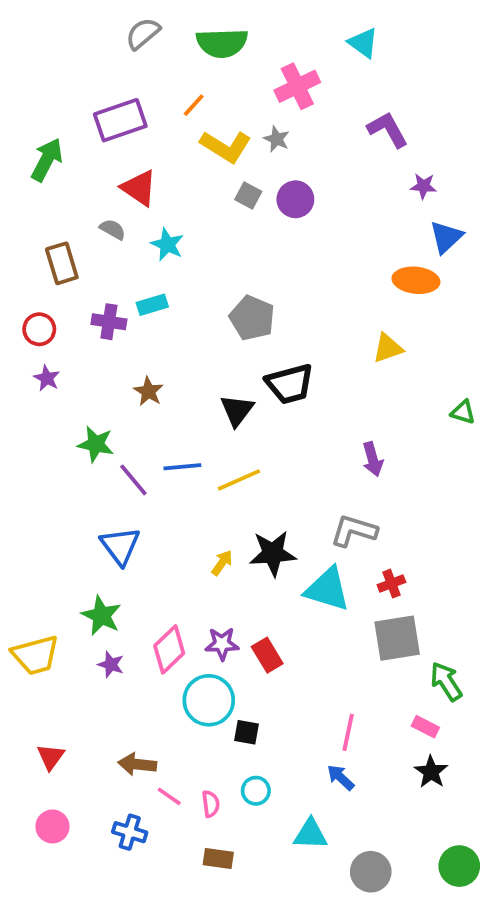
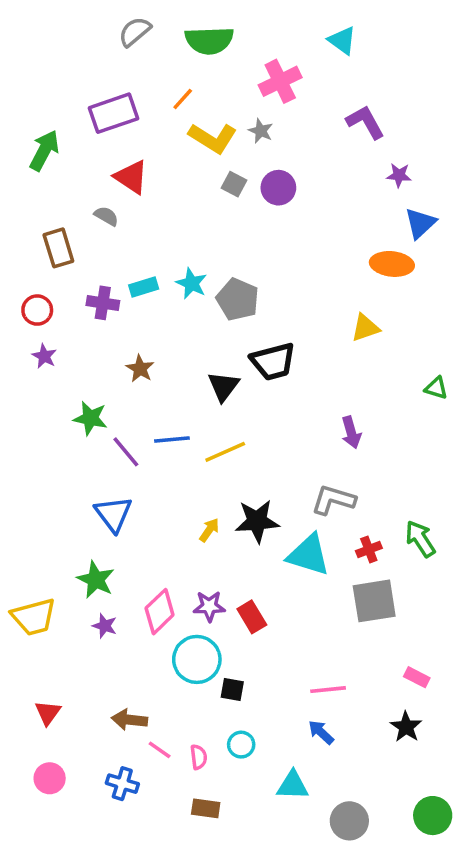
cyan star: (167, 244) -> (191, 283), moved
green arrow: (446, 681) -> (420, 539), moved
pink rectangle: (425, 727) -> (417, 677), moved
pink line: (348, 732) -> (328, 690), turned 72

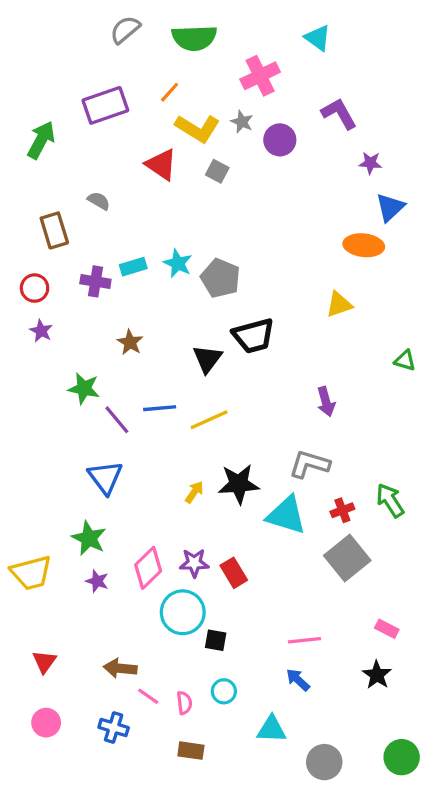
red triangle: (131, 177) -> (161, 165), moved
purple circle: (278, 188) -> (280, 140), moved
gray square: (374, 601) -> (347, 558), turned -30

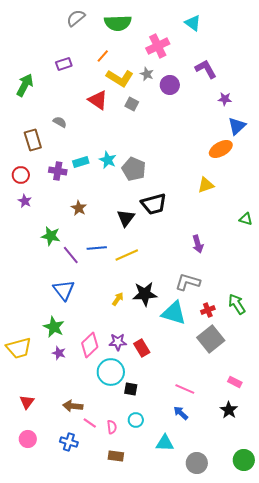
purple rectangle: (105, 105) -> (64, 64), size x0.6
orange ellipse: (364, 245) -> (221, 149), turned -35
pink line: (305, 640) -> (185, 389), turned 30

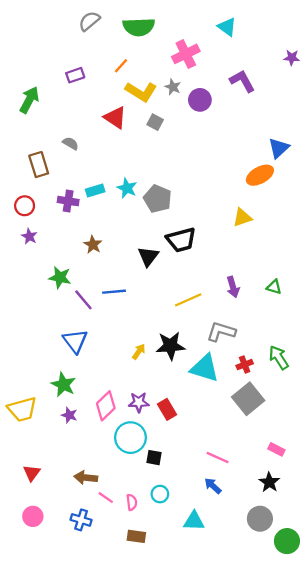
purple star: (225, 99) -> (292, 58), moved
green triangle: (246, 219) -> (274, 287), moved
yellow line: (127, 255) -> (188, 300), moved
gray circle: (197, 463) -> (260, 519), moved

